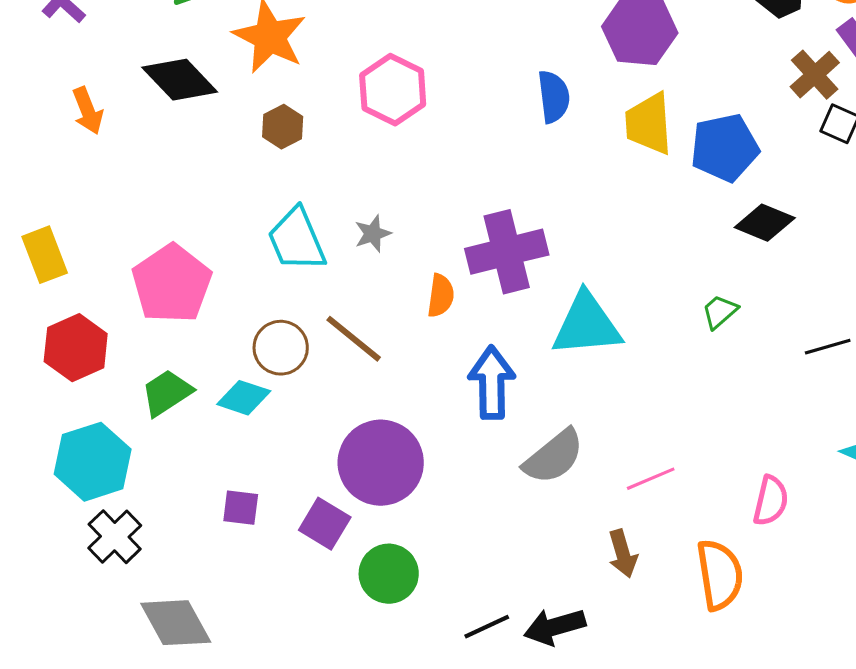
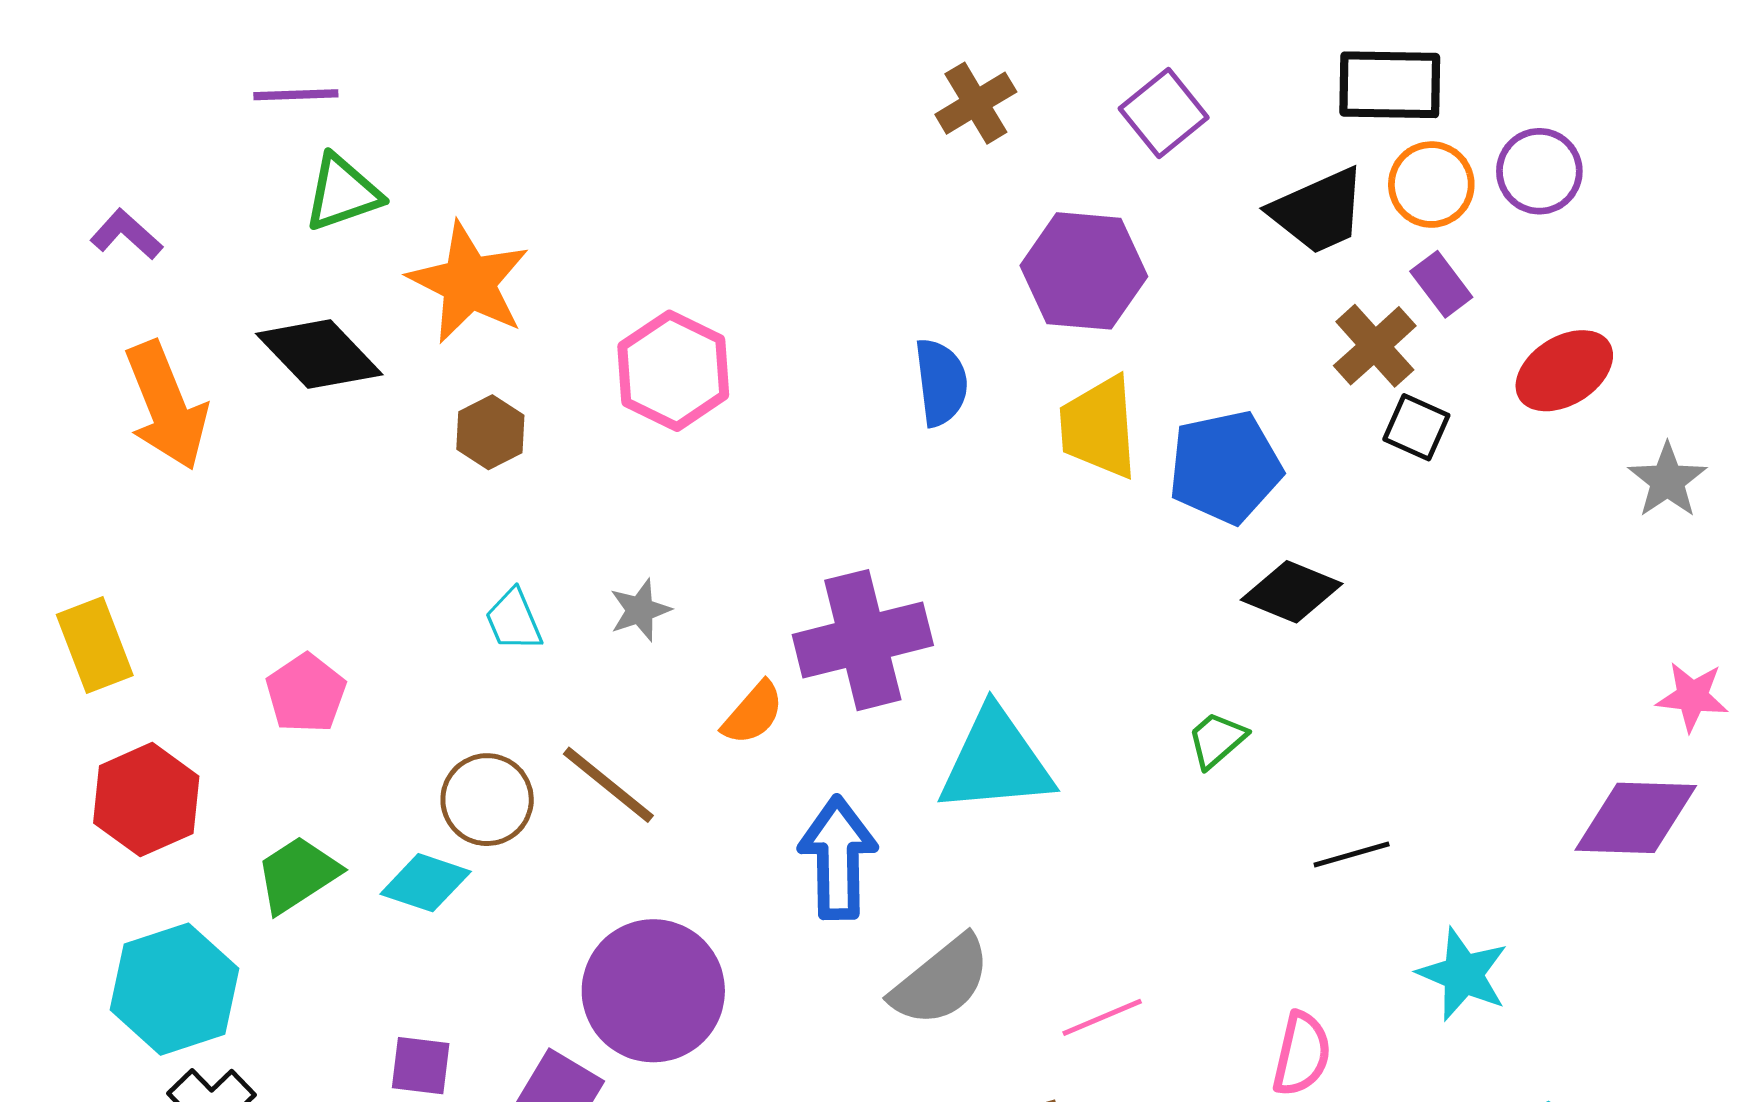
orange arrow: (88, 111) -> (166, 406), size x1.6
cyan trapezoid: (297, 240) -> (514, 620), size x0.6
pink pentagon: (172, 284) -> (306, 693), size x0.6
orange semicircle: (441, 296) -> (753, 713), turned 33
black line: (828, 347) -> (1352, 854), moved

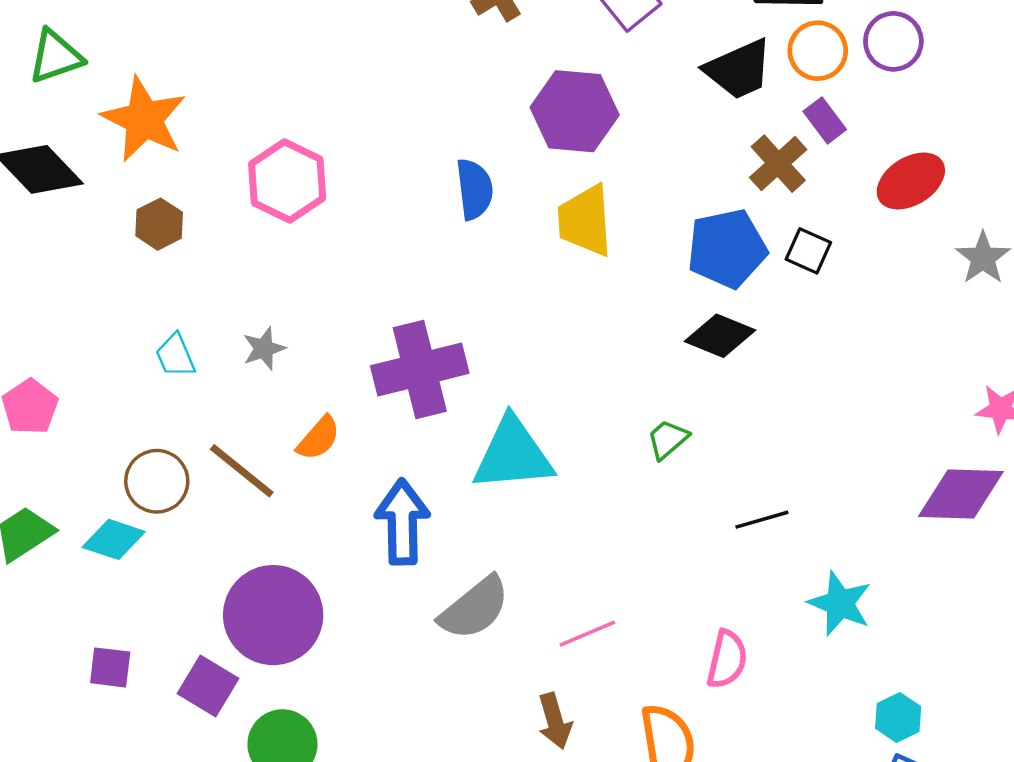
black square: (1416, 427) -> (808, 251), moved
blue pentagon: (1225, 467) -> (727, 249), moved
orange semicircle: (753, 713) -> (319, 438), moved

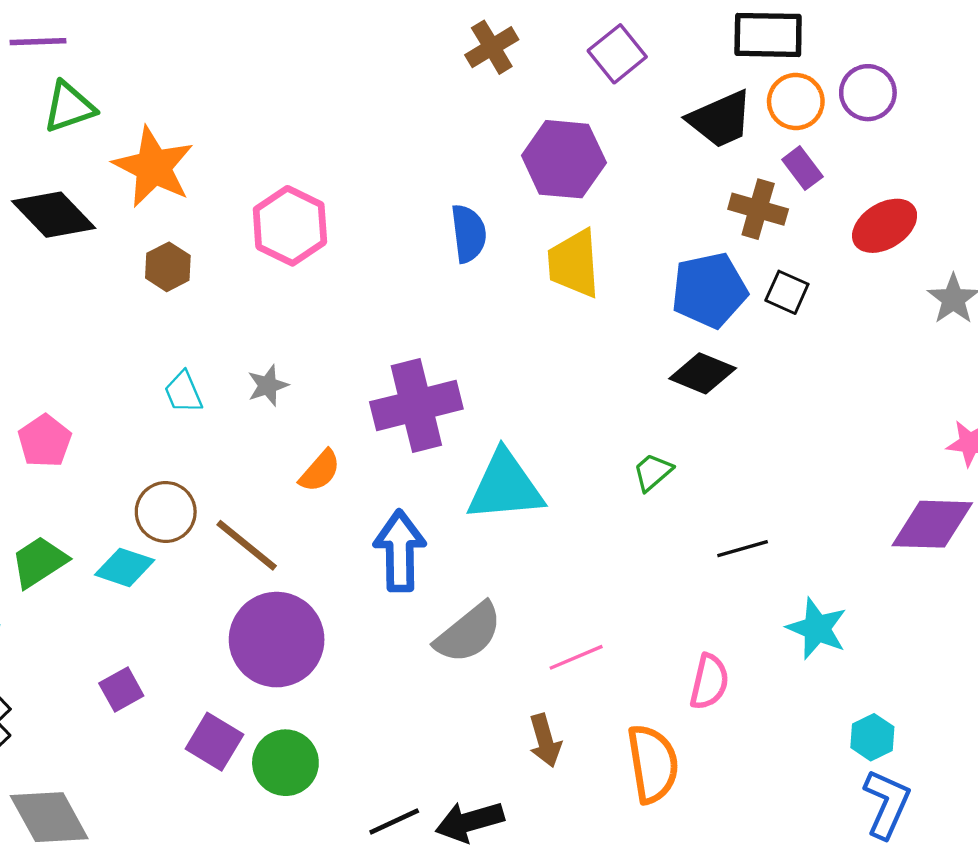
brown cross: (778, 164) -> (758, 209), turned -32
brown line: (242, 471) -> (247, 545), moved
purple square: (110, 667) -> (121, 689), turned -36
purple square: (208, 686) -> (214, 742), moved

